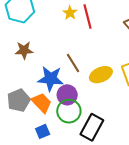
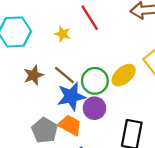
yellow star: (70, 13) -> (63, 34), moved
brown line: (73, 63) -> (64, 75), moved
green circle: (69, 111) -> (95, 81), moved

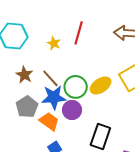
red line: (90, 18) -> (79, 33), turned 40
brown star: (34, 75) -> (24, 75), turned -30
gray pentagon: (45, 130) -> (27, 107), moved

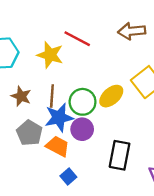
red line: (79, 33) -> (77, 39), turned -70
yellow star: (54, 43) -> (50, 55), size x1.6
brown line: (50, 78) -> (52, 96), turned 54

